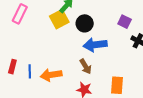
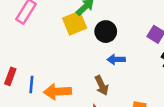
blue arrow: (95, 45) -> (116, 59), size x0.6

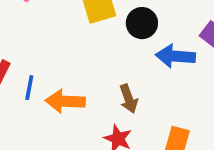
blue arrow: (116, 59) -> (175, 56), moved, size x1.5

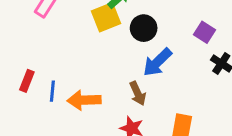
blue arrow: (175, 56) -> (157, 62), moved, turned -44

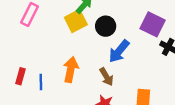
purple square: (204, 32) -> (153, 24), size x1.5
orange arrow: (84, 100) -> (71, 70), moved, turned 110

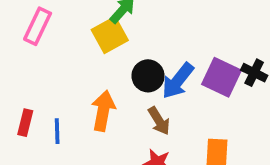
purple square: (153, 24) -> (221, 77), moved
black circle: (106, 26) -> (148, 76), moved

